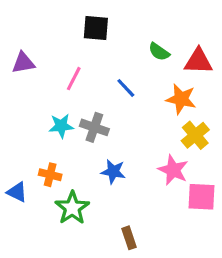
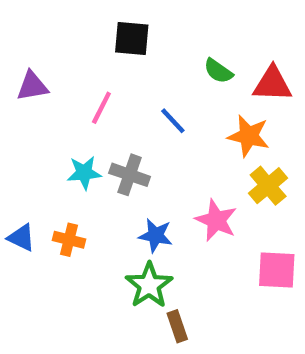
pink star: (173, 170) -> (216, 220), moved
blue triangle: (17, 192) -> (21, 238), moved
green star: (72, 208) -> (149, 285), moved

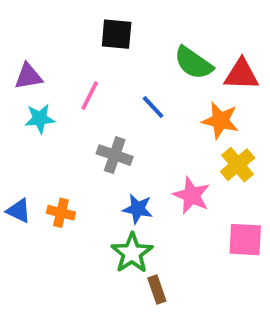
green semicircle: (218, 71) -> (193, 63), size x1.5
cyan star: (84, 173) -> (40, 119), moved

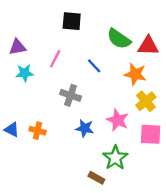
pink square: (245, 240) -> (151, 134), moved
green star: (132, 253) -> (115, 158), moved
brown rectangle: (157, 289) -> (96, 178), turned -42

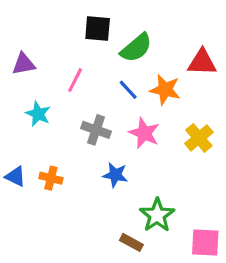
green semicircle: (119, 39) -> (136, 48), moved, turned -75
cyan star: (25, 73) -> (38, 114), moved, turned 30
orange star: (135, 74) -> (165, 90), moved
pink star: (118, 120) -> (144, 133), moved
pink square: (151, 134) -> (205, 242), moved

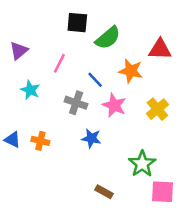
purple triangle: (24, 64) -> (19, 51), turned -30
blue line: (128, 90) -> (95, 80), moved
green star: (157, 215) -> (142, 164), moved

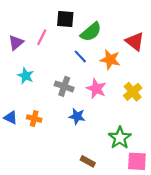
red triangle: (160, 49) -> (135, 41), turned 36
pink line: (59, 63) -> (42, 37), moved
blue line: (95, 80) -> (80, 56), moved

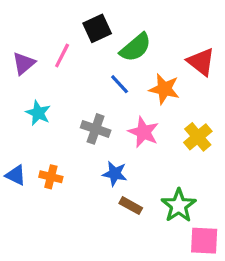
black square: (65, 19) -> (97, 28), turned -30
brown rectangle: (88, 161) -> (131, 206), moved

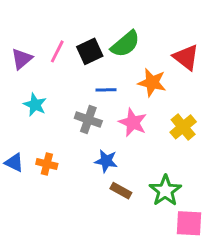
black square: (97, 28) -> (90, 51), moved
blue line: (120, 84) -> (106, 90), moved, turned -48

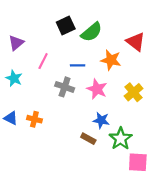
pink line: (57, 51) -> (43, 61), moved
black square: (90, 51) -> (66, 26), moved
cyan star: (35, 105) -> (14, 78), moved
blue star: (106, 161) -> (101, 120), moved

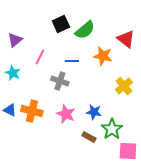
pink star: (97, 89) -> (66, 114), moved
orange cross: (34, 119) -> (32, 111), size x1.5
brown rectangle: (88, 139) -> (89, 137), moved

